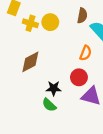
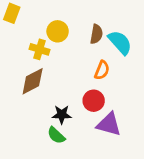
brown semicircle: (82, 16) -> (96, 34), moved
yellow cross: (30, 23) -> (40, 49), moved

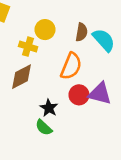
orange semicircle: (102, 70) -> (71, 66), moved, size x1.5
black star: (62, 115) -> (49, 108), turned 30
purple triangle: (109, 124) -> (100, 94), moved

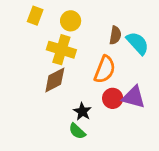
yellow circle: (45, 30) -> (71, 21), moved
yellow cross: (28, 47) -> (61, 50), size x1.5

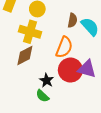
red circle: (113, 98) -> (70, 70), size x1.5

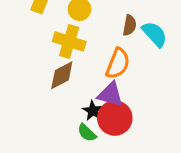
purple triangle: (87, 69) -> (110, 94), moved
red circle: (70, 70) -> (115, 118), moved

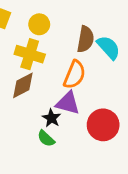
brown semicircle: (130, 25) -> (85, 39), size x1.4
red circle: (115, 118) -> (103, 125), moved

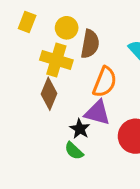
brown semicircle: (85, 39) -> (90, 44), moved
brown diamond: (23, 85) -> (49, 94), turned -40

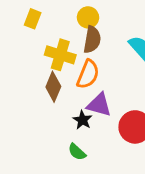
yellow circle: (67, 28) -> (88, 17), moved
orange semicircle: (105, 82) -> (88, 74), moved
green semicircle: (74, 151) -> (77, 152), moved

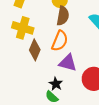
yellow cross: (60, 55) -> (23, 28), moved
black star: (82, 120) -> (56, 84), moved

